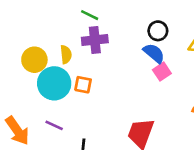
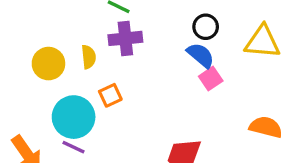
cyan circle: (54, 83) -> (74, 117), moved
orange square: (83, 85) -> (110, 95), turned -36

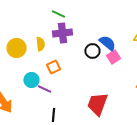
black circle: (206, 27) -> (92, 51), moved
cyan circle: (74, 117) -> (31, 80), size x0.6
purple line: (74, 147) -> (44, 89), moved

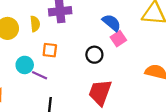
black circle: (92, 51) -> (94, 55), moved
orange square: (53, 67) -> (50, 50), turned 32

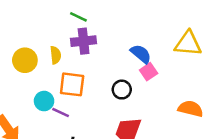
orange square: (50, 50) -> (72, 84), size x1.5

